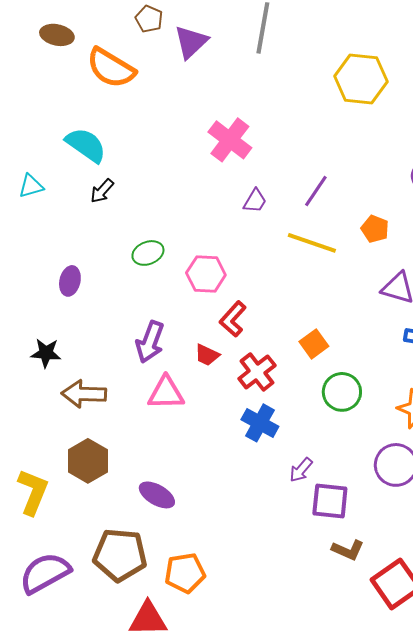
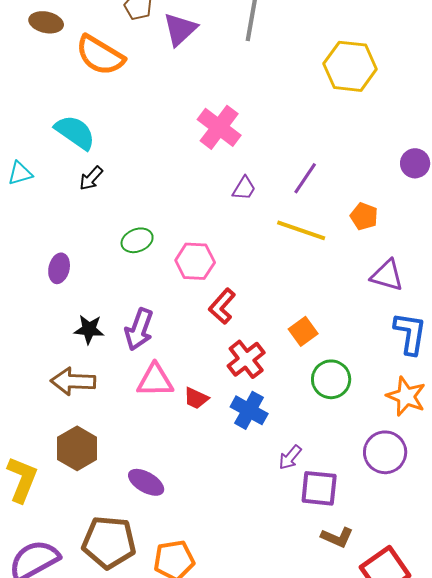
black star: (46, 353) -> (89, 329), moved
red trapezoid: (207, 355) -> (196, 398), moved

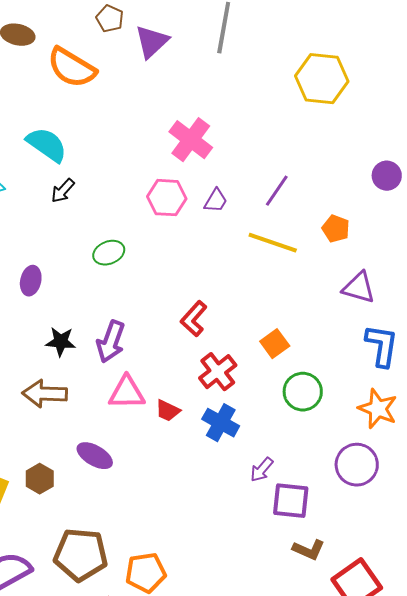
pink hexagon: (195, 261) -> (167, 198), moved
brown hexagon: (77, 448) -> (40, 479), moved, size x0.7
purple ellipse: (146, 482) -> (95, 456), moved

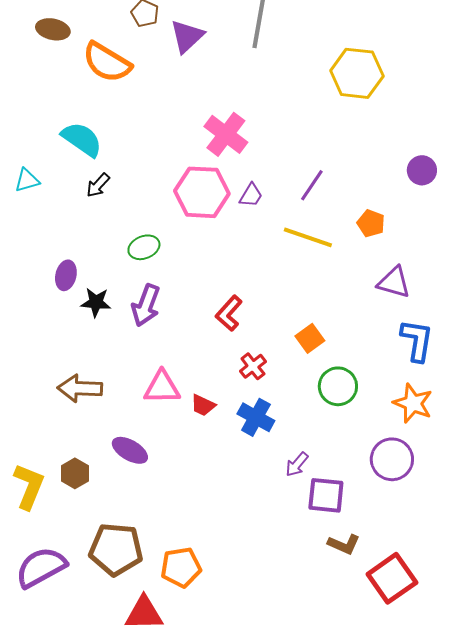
pink hexagon: (167, 198) -> (202, 192), size x1.4
black star: (61, 342) -> (96, 302), moved
purple arrow: (111, 342) -> (146, 305), moved
red cross: (218, 372) -> (253, 366), size x0.7

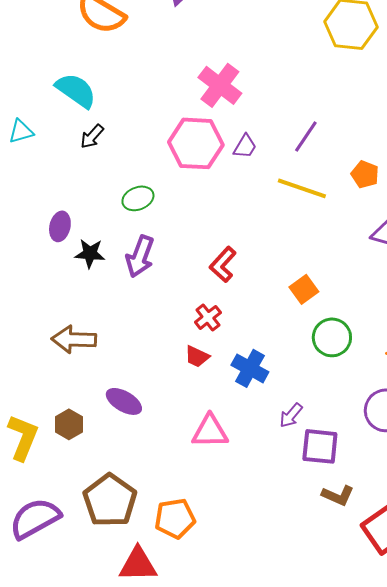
red cross: (253, 366) -> (208, 317), moved
pink triangle: (162, 387) -> (210, 431), moved
brown pentagon: (116, 549) -> (110, 500), turned 30

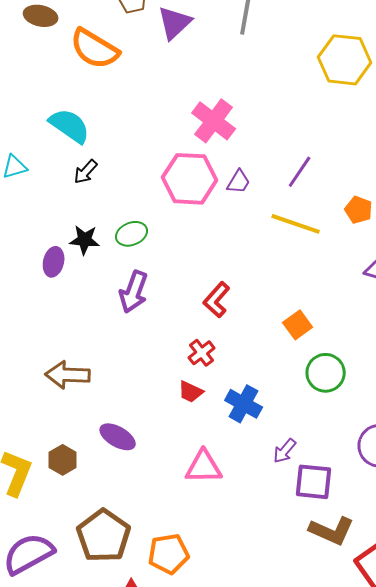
black star: (90, 253) -> (85, 240), moved
brown L-shape: (338, 495) -> (332, 531), size x1.4

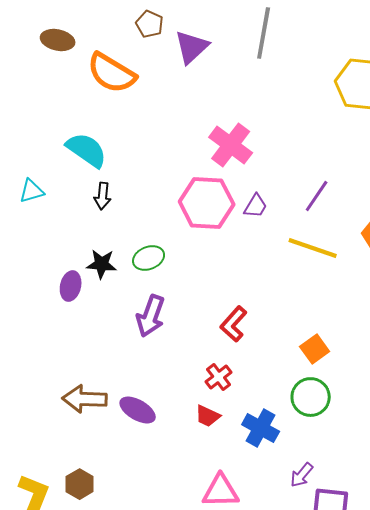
black arrow: (86, 172) -> (103, 196), turned -36
green circle: (326, 373) -> (311, 397), moved
purple ellipse: (118, 437) -> (138, 410), moved

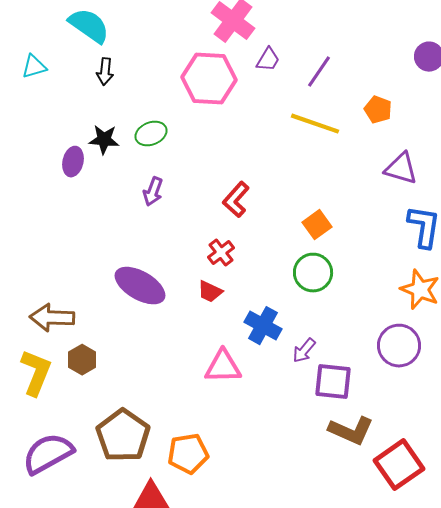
purple trapezoid: (256, 206) -> (268, 60), moved
purple arrow: (151, 316) -> (153, 192), size x0.7
brown arrow: (85, 399) -> (52, 318), moved
purple ellipse: (138, 410) -> (140, 286), size x1.4
blue cross: (261, 428) -> (263, 326), moved

